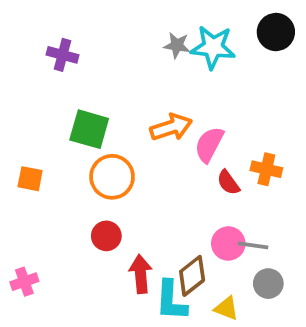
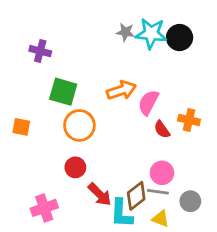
black circle: (276, 32) -> (180, 38), moved
purple cross: (62, 55) -> (40, 51), moved
gray line: (253, 245) -> (158, 192), moved
red arrow: (141, 274) -> (100, 194), turned 140
pink cross: (24, 282) -> (44, 208), moved, size x1.4

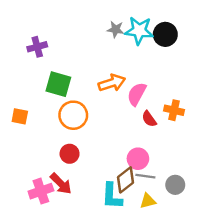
purple cross: (40, 51) -> (37, 47), turned -30
pink circle: (162, 173) -> (138, 159), moved
red arrow: (100, 194) -> (61, 184), moved
yellow triangle: (161, 219) -> (148, 201), turned -35

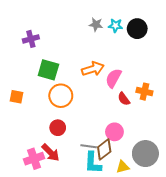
cyan star: (139, 31) -> (116, 26), size x0.6
gray line: (145, 176) -> (89, 146), moved
gray circle: (175, 185) -> (145, 154), size x1.6

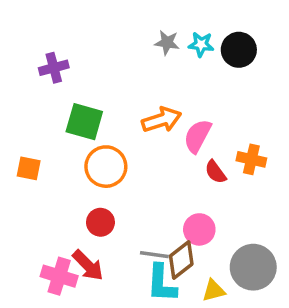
pink cross: (34, 159) -> (59, 276), turned 36

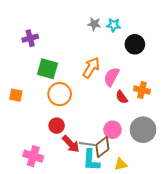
black circle: (239, 50) -> (135, 44), moved
orange arrow: (162, 120) -> (91, 68), turned -40
red arrow: (88, 265) -> (71, 144), moved
gray circle: (253, 267) -> (143, 130), moved

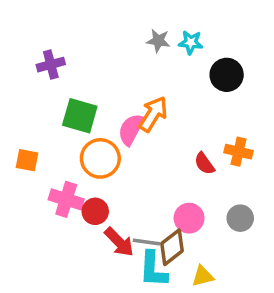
pink semicircle: (111, 77) -> (131, 129), moved
gray circle: (143, 130) -> (240, 218), size x0.6
pink cross: (33, 156) -> (66, 199), moved

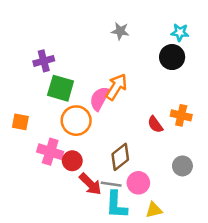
cyan star: (191, 42) -> (180, 32), moved
purple cross: (51, 65) -> (44, 61), moved
pink circle: (189, 218) -> (138, 183), moved
brown diamond: (172, 247) -> (120, 157), moved

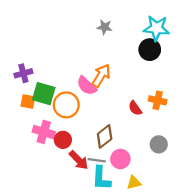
cyan star: (180, 32) -> (156, 28), size x1.6
purple cross: (44, 61) -> (23, 73), moved
green square: (61, 88) -> (44, 94), moved
pink semicircle: (99, 99) -> (87, 86), turned -75
orange square: (20, 122) -> (28, 101), moved

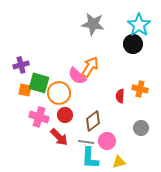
gray star: (105, 27) -> (93, 24), size x1.6
cyan star: (156, 28) -> (139, 25), turned 30
red semicircle: (135, 108) -> (120, 96), turned 40
red circle: (63, 140) -> (65, 115), moved
red arrow: (79, 160) -> (59, 137), moved

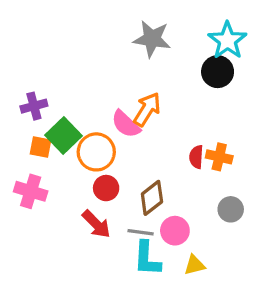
green square: (39, 83) -> (63, 136), turned 30
orange cross: (140, 89) -> (219, 157), moved
pink cross: (39, 117) -> (31, 191), moved

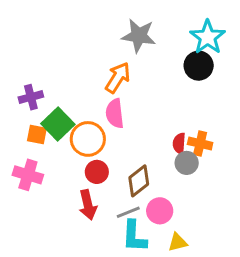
orange arrow: (147, 109) -> (118, 78), moved
pink semicircle: (126, 124) -> (115, 114), turned 40
gray circle: (231, 209) -> (187, 163), moved
red arrow: (96, 224) -> (88, 205), turned 32
gray line: (141, 232) -> (128, 212), turned -30

